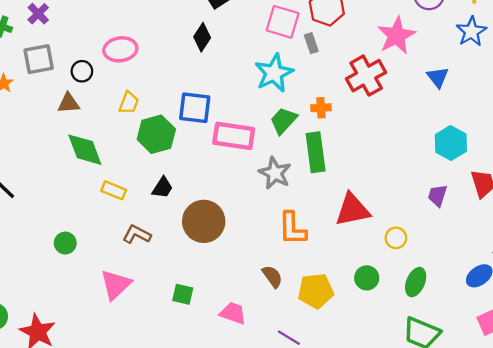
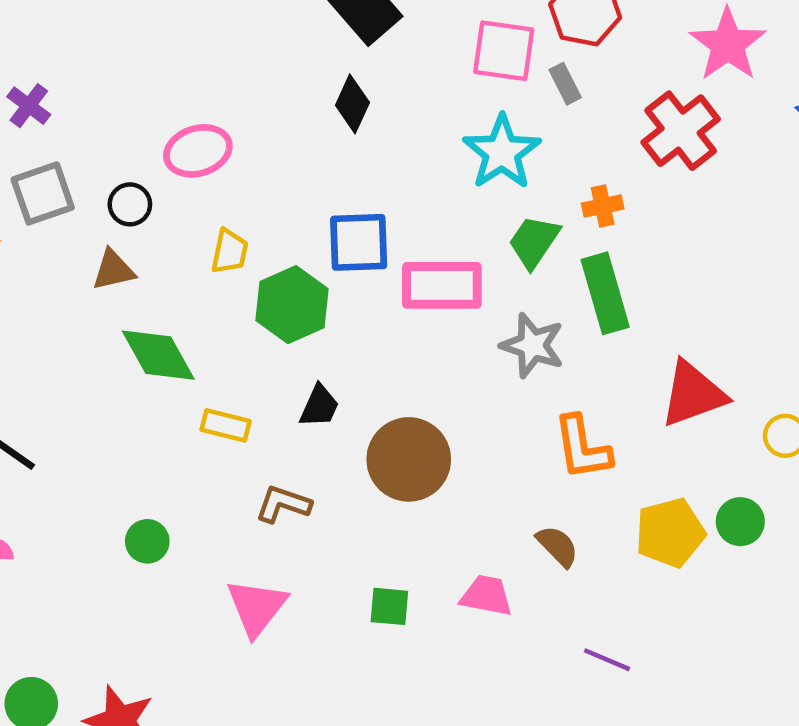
yellow pentagon: (316, 291) -> (670, 533), moved
pink trapezoid: (233, 313) -> (487, 596), moved

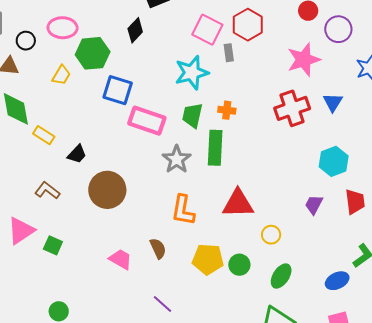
red cross: (681, 131) -> (292, 108), moved
green trapezoid: (534, 242) -> (192, 115), turned -40
green hexagon: (292, 305) -> (93, 53), moved
yellow rectangle: (226, 425) -> (44, 135), moved
green square: (389, 606) -> (53, 245), moved

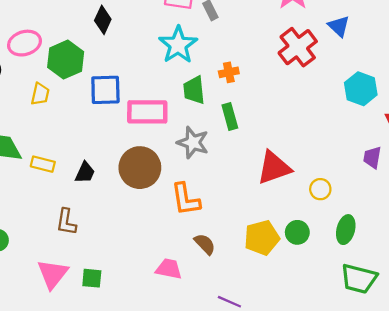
green rectangle: (215, 148) -> (230, 116), size x0.7
brown circle: (107, 190) -> (140, 168), moved
brown L-shape: (47, 191) -> (66, 222), turned -100
purple trapezoid: (314, 205) -> (372, 157), moved
orange L-shape: (183, 210) -> (186, 199), moved

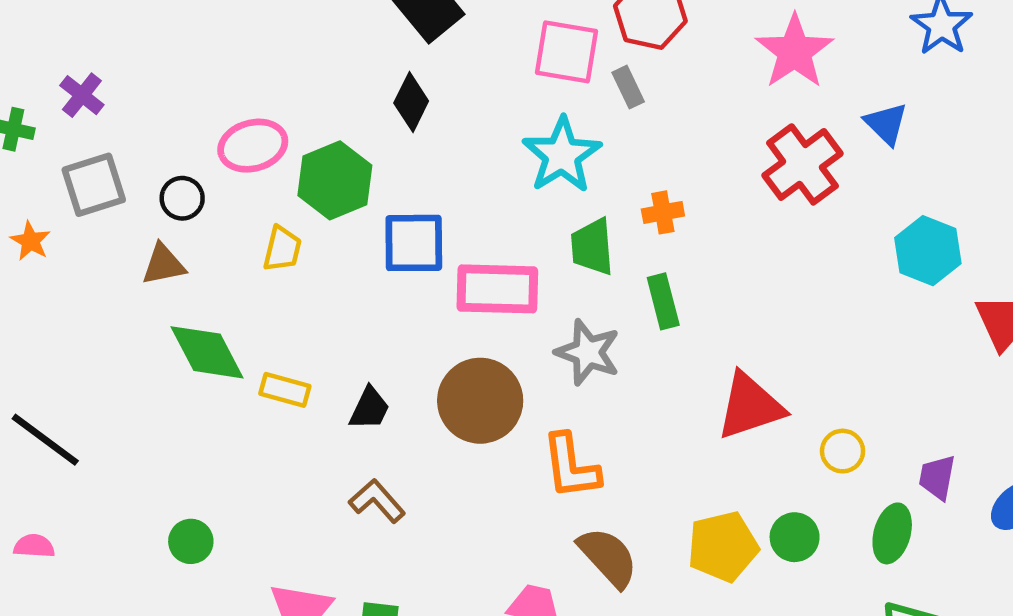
purple trapezoid: (372, 157) -> (937, 477), moved
brown L-shape: (66, 222) -> (377, 501), moved, turned 128
brown semicircle: (205, 244) -> (608, 557), size x1.4

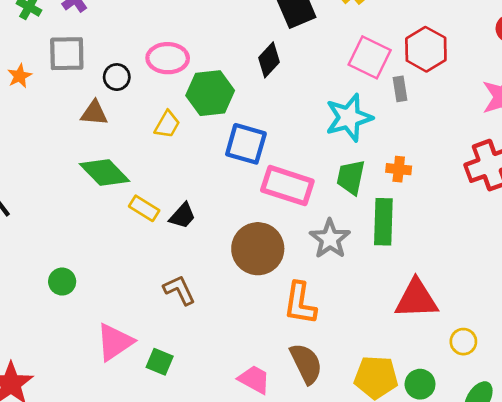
green rectangle: (663, 301) -> (383, 222), size x1.4
green diamond: (207, 352) -> (105, 172), turned -33
black trapezoid: (369, 408) -> (183, 216), moved

